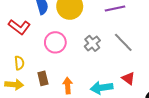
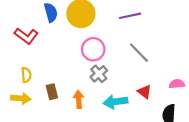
pink circle: (55, 42) -> (93, 49), moved
gray cross: (92, 43) -> (99, 74), moved

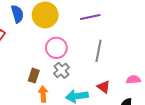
gray line: (139, 53) -> (99, 51), turned 55
brown rectangle: (52, 92) -> (34, 76), moved, turned 32

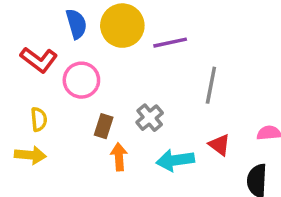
purple line: (90, 17) -> (170, 43), moved
pink circle: (56, 48) -> (81, 80), moved

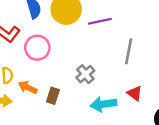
brown rectangle: (104, 126) -> (53, 96), moved
orange arrow: (119, 157) -> (28, 87), moved, turned -60

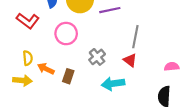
pink circle: (37, 48) -> (66, 34), moved
red triangle: (135, 93) -> (130, 60), moved

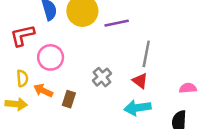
red L-shape: (28, 21) -> (22, 35), turned 130
pink circle: (66, 34) -> (51, 57), moved
cyan arrow: (113, 84) -> (138, 108), moved

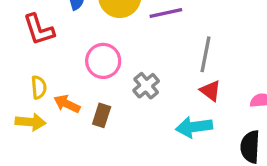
red L-shape: (22, 35) -> (39, 30), turned -95
pink circle: (51, 57) -> (103, 61), moved
red triangle: (140, 81) -> (211, 91), moved

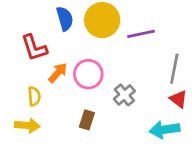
orange arrow: (67, 104) -> (58, 73), moved, turned 105

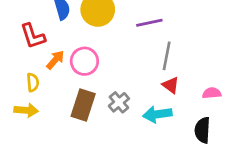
purple line: (141, 34) -> (149, 23), moved
gray cross: (124, 95) -> (119, 102), moved
brown rectangle: (87, 120) -> (83, 105), size x1.6

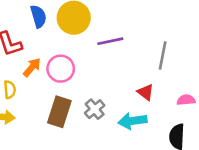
purple line: (149, 23) -> (110, 41), moved
gray line: (167, 56) -> (163, 56), moved

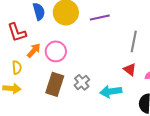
purple line: (110, 41) -> (100, 17), moved
red triangle: (146, 92) -> (130, 69), moved

